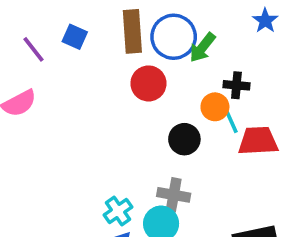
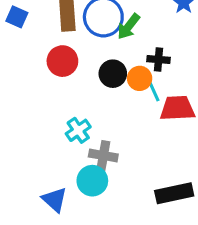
red circle: (148, 83) -> (62, 61), moved
black circle: (184, 139) -> (113, 74), moved
cyan cross: (118, 211) -> (78, 130), moved

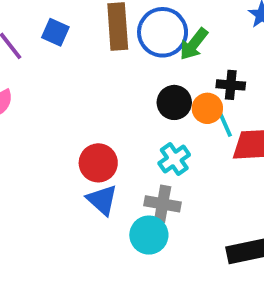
red circle: (62, 61) -> (98, 163), moved
cyan cross: (78, 130) -> (174, 159), moved
blue triangle: (55, 200) -> (102, 200), moved

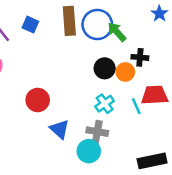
green arrow: (194, 44) -> (117, 32), turned 100
cyan line: (225, 124) -> (136, 106), moved
red circle: (98, 163) -> (38, 100), moved

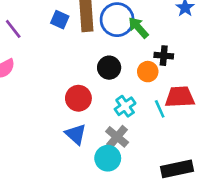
blue square: (30, 25) -> (60, 20), moved
black circle: (105, 68) -> (109, 68), moved
red circle: (38, 100) -> (78, 98), moved
gray cross: (97, 132) -> (117, 137), turned 30

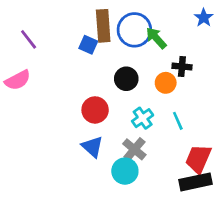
blue square: (60, 20) -> (88, 45), moved
red trapezoid: (180, 97) -> (198, 159), moved, turned -64

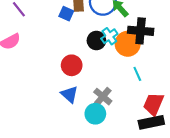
black cross: (182, 67) -> (141, 31), size x1.6
orange circle: (166, 83) -> (128, 44), size x1.5
cyan cross: (143, 118) -> (109, 36), moved

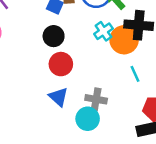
black circle: (96, 41) -> (54, 36), moved
gray cross: (103, 97) -> (96, 99), turned -30

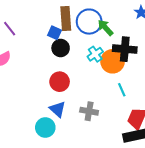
black circle: (54, 36) -> (61, 48), moved
cyan circle: (88, 119) -> (45, 128), moved

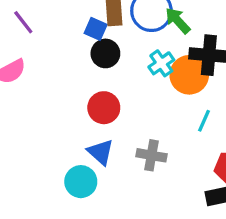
cyan line: (122, 90) -> (204, 121), turned 48

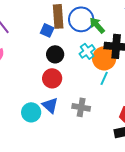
black circle: (105, 53) -> (55, 54), moved
cyan line: (204, 121) -> (104, 78), moved
cyan circle: (81, 182) -> (31, 112), moved

